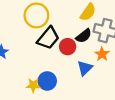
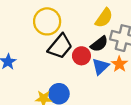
blue triangle: (85, 68) -> (100, 66), moved

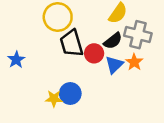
black trapezoid: (60, 46) -> (71, 43), turned 124

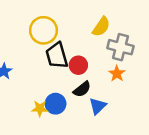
black semicircle: (113, 41) -> (82, 89), moved
blue triangle: (114, 65) -> (98, 106), moved

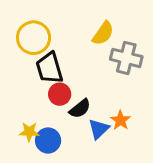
red circle: (78, 65) -> (60, 94), moved
orange star: (117, 74) -> (120, 120), moved
blue circle: (56, 104) -> (48, 141), moved

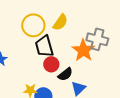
yellow semicircle: (103, 33) -> (60, 22), moved
orange star: (120, 120) -> (83, 50), moved, size x1.6

